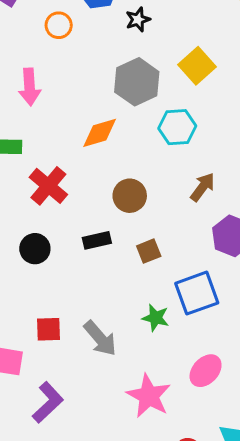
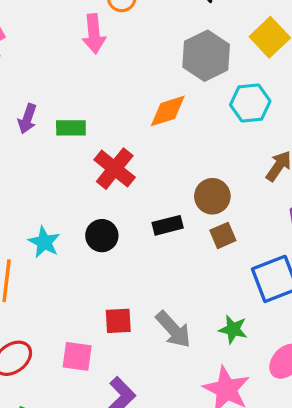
pink arrow: (30, 87) -> (94, 34), moved
brown circle: (130, 196) -> (212, 196), moved
green star: (156, 318) -> (233, 329), moved

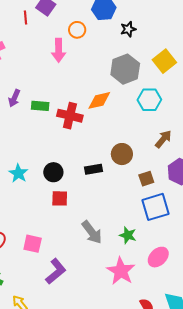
red cross: (115, 169) -> (70, 116), moved, turned -30
brown square: (223, 235) -> (146, 179), moved
red square: (118, 321) -> (60, 198), moved

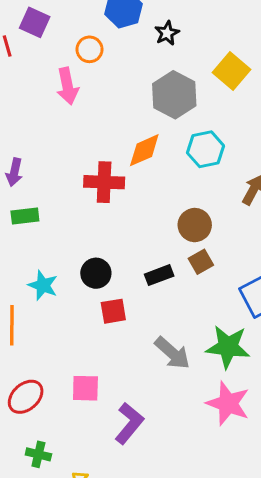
cyan hexagon: (149, 100) -> (205, 149), moved
green rectangle: (40, 106) -> (25, 216), moved
black rectangle: (94, 169) -> (159, 275), moved
brown square: (146, 179) -> (201, 262), moved
green star: (128, 235) -> (228, 347), size x1.6

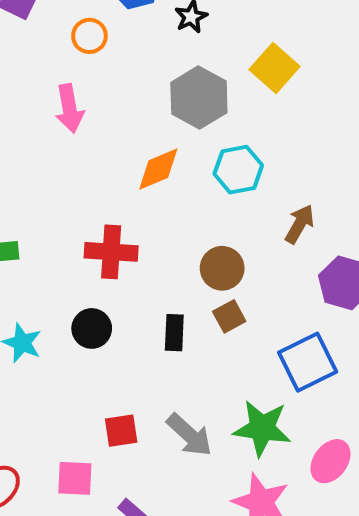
pink arrow: (67, 86) -> (69, 108), moved
red cross: (104, 182) -> (111, 252), moved
black rectangle: (159, 275) -> (174, 333), turned -68
red square: (113, 311) -> (121, 431), moved

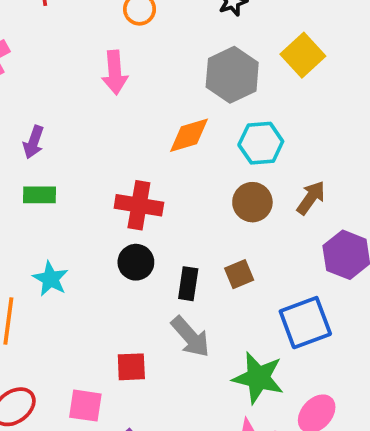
brown circle: (222, 268) -> (252, 202), moved
black circle: (92, 328) -> (136, 262), moved
gray arrow: (189, 435) -> (190, 337), moved

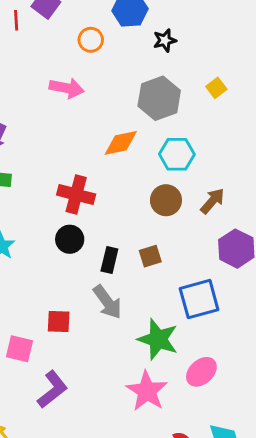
yellow square: (303, 55) -> (216, 88), size x0.6
pink arrow: (115, 73) -> (67, 88), turned -80

